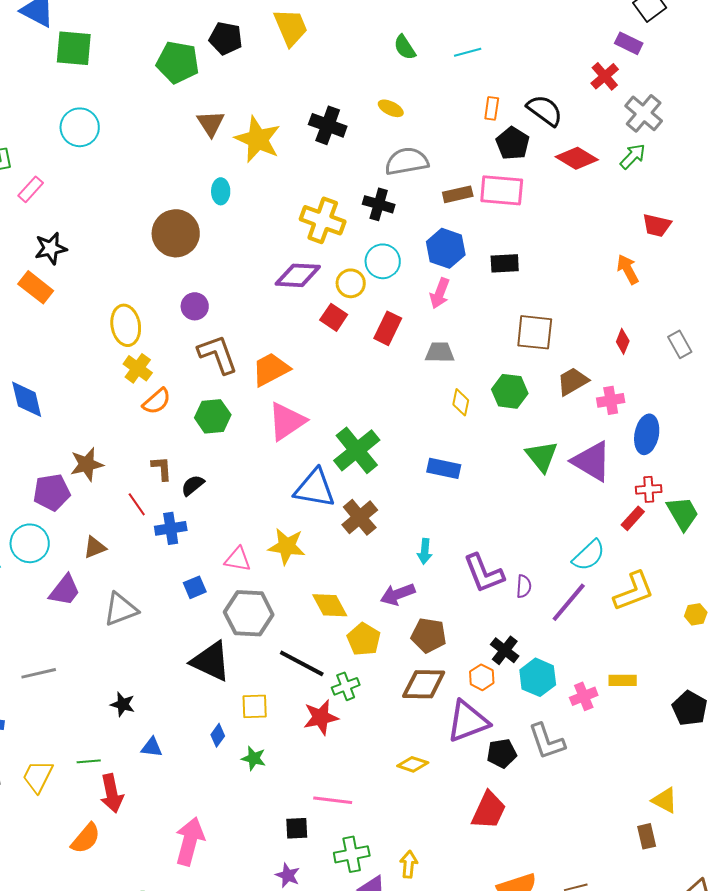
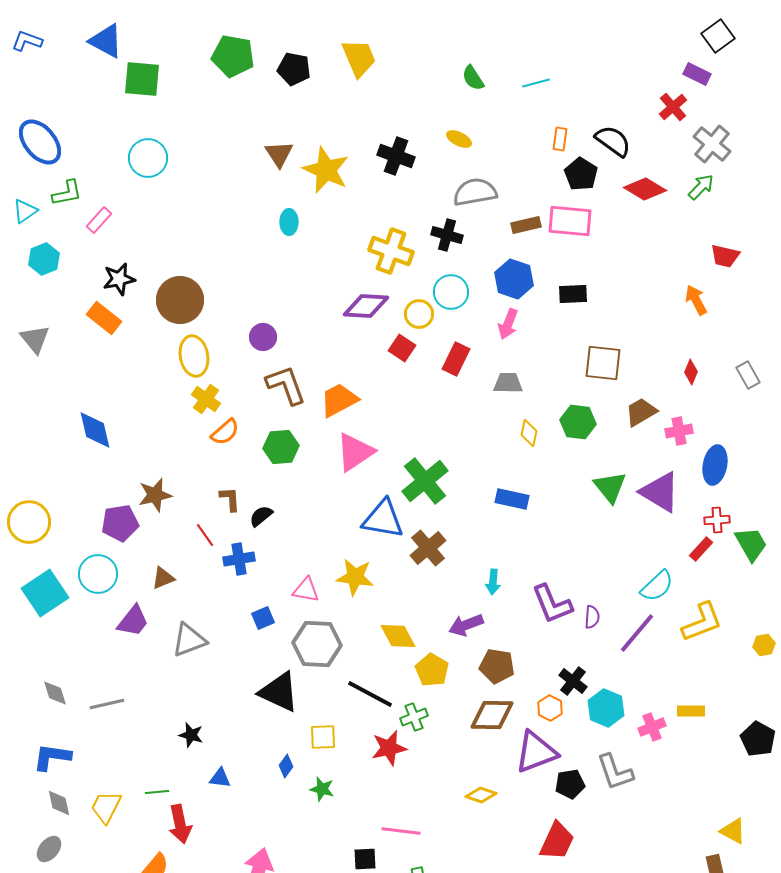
green pentagon: (178, 62) -> (233, 56), moved
brown circle: (176, 233) -> (180, 300), moved

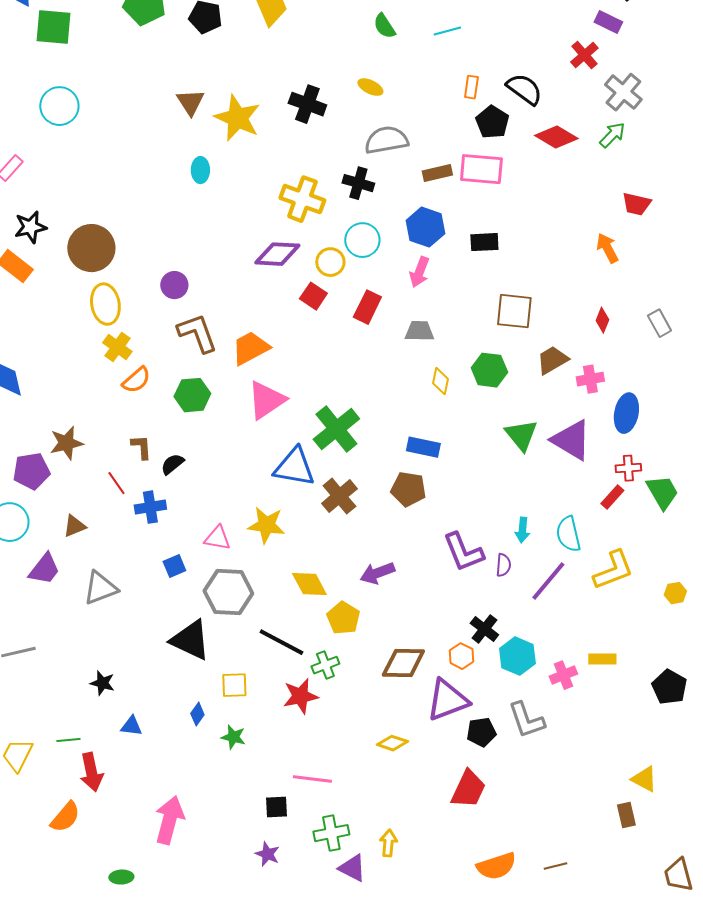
cyan arrow: (493, 582) -> (522, 530), moved
cyan semicircle: (657, 586) -> (568, 534), turned 120
brown pentagon: (497, 666) -> (408, 489), moved

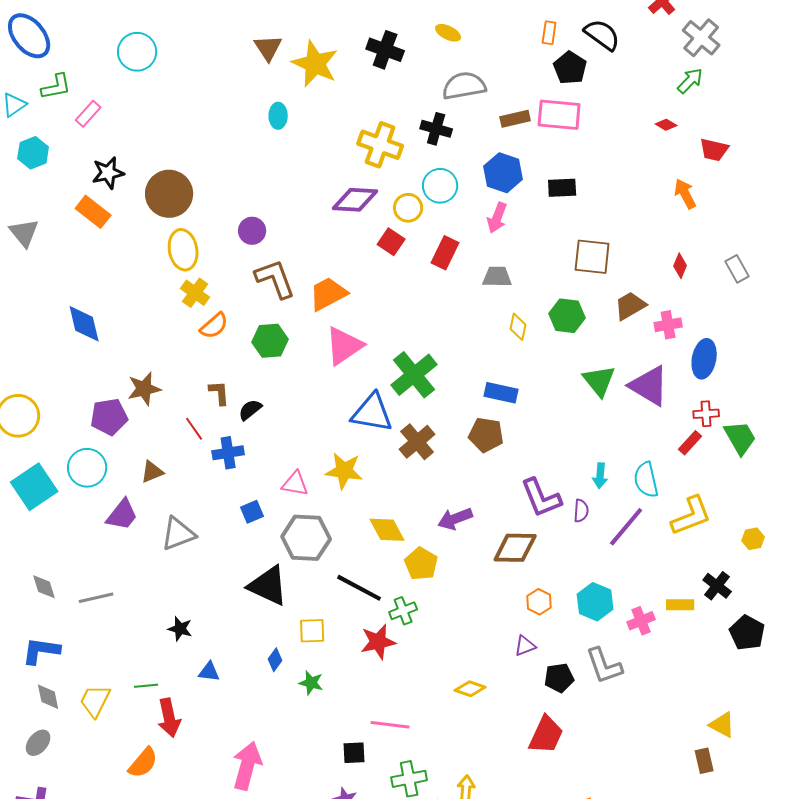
red diamond: (556, 137) -> (666, 125), moved, size x0.5
black cross: (484, 629) -> (717, 586), moved
brown diamond: (403, 663) -> (515, 548), moved
purple triangle: (447, 700) -> (525, 646), size x0.5

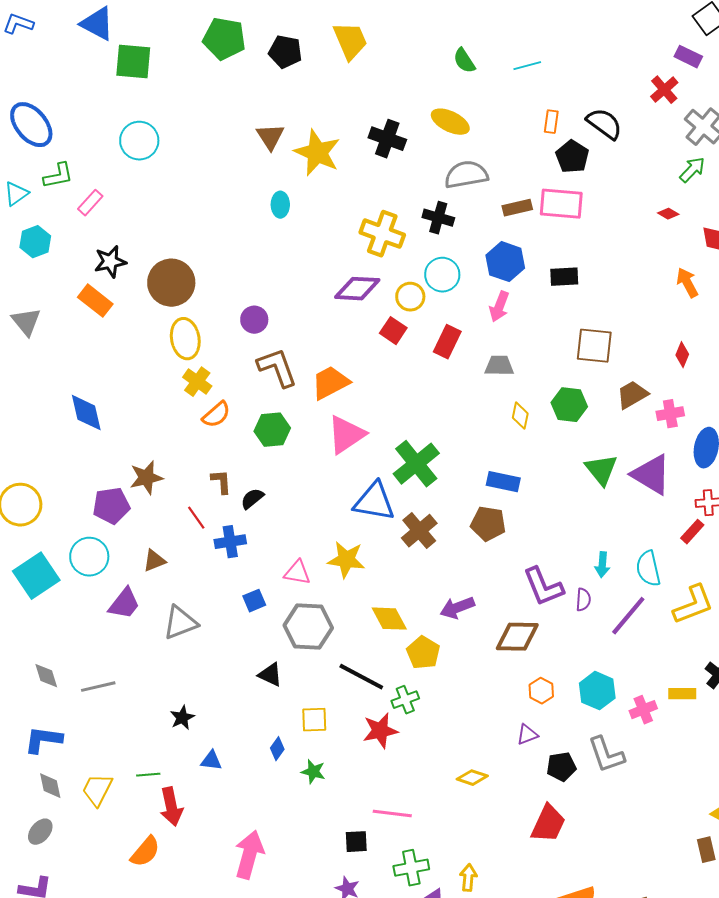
yellow ellipse: (448, 33) -> (450, 122), size x1.5
black triangle: (268, 586) -> (270, 675), size x0.6
black star: (180, 629) -> (182, 718), turned 30

